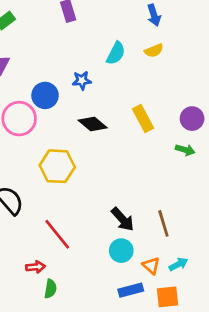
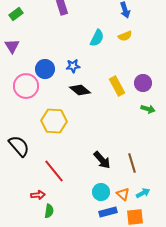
blue star: (82, 80) -> (73, 66), moved
purple circle: (192, 119) -> (143, 83), moved
cyan circle: (121, 251) -> (101, 192), moved

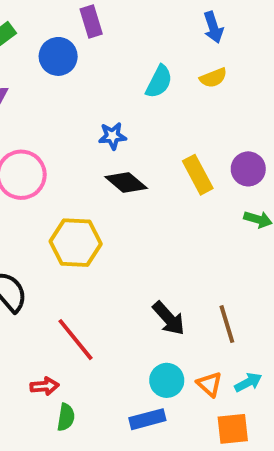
blue circle: (45, 69) -> (58, 56), moved
blue rectangle: (108, 212) -> (147, 419), moved

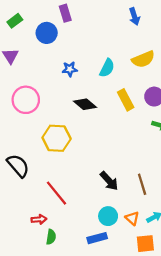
yellow semicircle: (213, 78) -> (143, 59), moved, size x1.5
cyan semicircle: (159, 82) -> (107, 68), moved
blue star: (112, 136) -> (70, 69), moved

